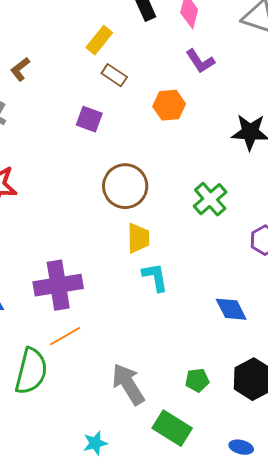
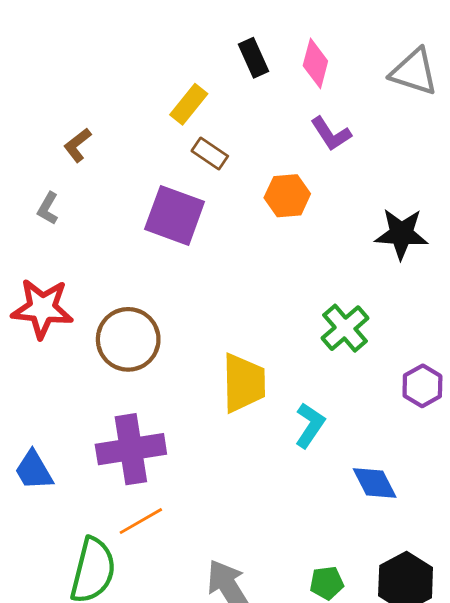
purple square: (89, 119) -> (175, 215), size x1.6
brown circle: (125, 186) -> (128, 339), moved
yellow trapezoid: (138, 238) -> (244, 383), size x1.4
cyan L-shape: (155, 277) -> (310, 425), moved, turned 44

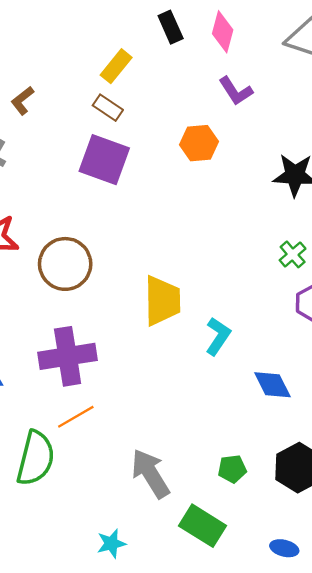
brown rectangle: (210, 153) -> (108, 108), moved
green cross: (345, 328) -> (293, 254), moved, size x0.7

